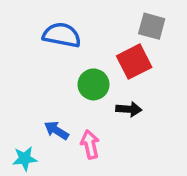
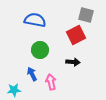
green circle: (94, 84) -> (40, 50), moved
blue arrow: (56, 130) -> (32, 74), turned 32

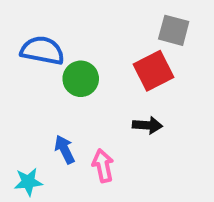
blue semicircle: (35, 20) -> (42, 50), moved
green circle: (40, 50) -> (81, 79), moved

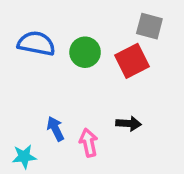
green circle: (81, 79) -> (85, 52), moved
black arrow: (147, 125) -> (129, 124), moved

